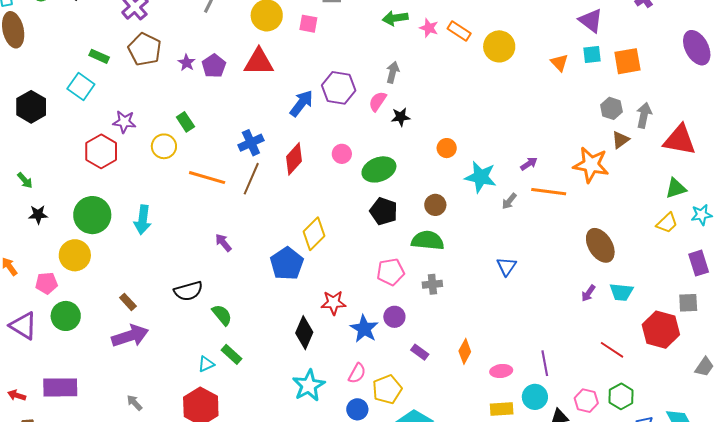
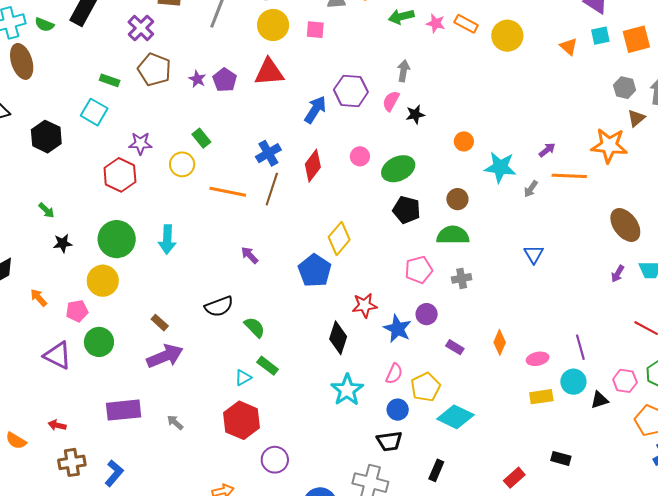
purple rectangle: (60, 387) -> (124, 410), moved

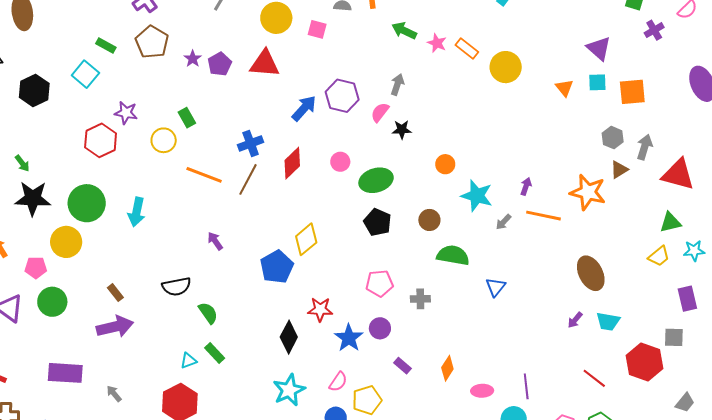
green arrow: (401, 17) -> (404, 31), turned 30
purple arrow: (547, 150) -> (526, 186), turned -42
green semicircle: (453, 235) -> (453, 255), moved
black star: (63, 243) -> (33, 198), size x1.8

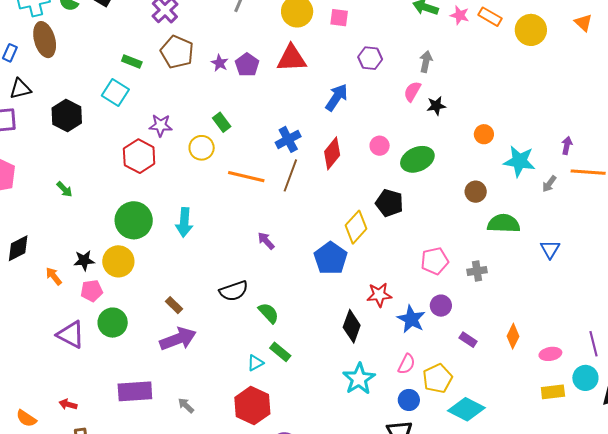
orange triangle: (564, 88) -> (583, 23), moved
purple hexagon: (342, 96) -> (370, 58), moved, size x0.7
black star: (33, 198) -> (84, 260), moved, size x0.6
black pentagon: (377, 222) -> (389, 203), moved

